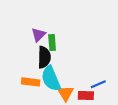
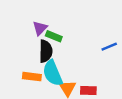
green rectangle: (52, 43) -> (54, 36), turned -63
blue line: (98, 84) -> (109, 47), moved

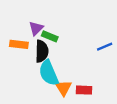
orange rectangle: (32, 77) -> (19, 44), moved

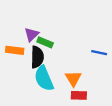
blue line: (105, 47) -> (99, 53), turned 35
orange triangle: (63, 88) -> (73, 78), moved

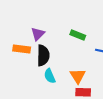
green rectangle: (45, 42) -> (78, 35), moved
cyan semicircle: (44, 78) -> (50, 76), size x0.6

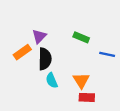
orange rectangle: (22, 49) -> (22, 52), turned -42

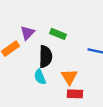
green rectangle: (81, 37) -> (58, 34), moved
black semicircle: (45, 59) -> (46, 57), moved

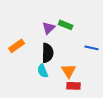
purple triangle: (27, 33) -> (49, 28), moved
green rectangle: (58, 34) -> (66, 25), moved

